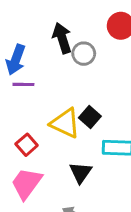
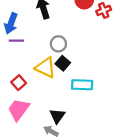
gray circle: (84, 54) -> (58, 44), moved
black triangle: (81, 173) -> (57, 116), moved

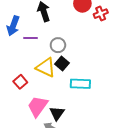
purple line: (16, 41) -> (30, 38), moved
pink trapezoid: (19, 110) -> (38, 106), moved

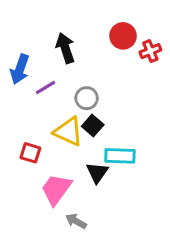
purple line: (30, 38) -> (46, 88), turned -32
red square: (20, 82) -> (30, 153), turned -32
black triangle: (57, 113) -> (97, 173), moved

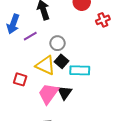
red cross: (150, 51) -> (103, 20), moved
cyan rectangle: (120, 156) -> (80, 70), moved
pink trapezoid: (56, 189) -> (48, 94), moved

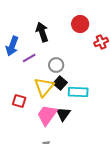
yellow triangle: (45, 65) -> (44, 87), turned 45

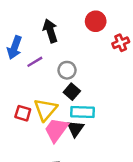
yellow triangle: (44, 87) -> (46, 110), moved
cyan rectangle: (78, 92) -> (83, 112), moved

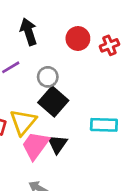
red circle: (96, 21) -> (78, 38), moved
black square: (72, 92) -> (53, 102), size x1.5
cyan rectangle: (83, 112) -> (104, 125), moved

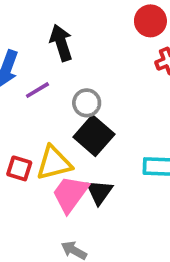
red circle: (78, 38) -> (150, 21), moved
yellow triangle: (23, 122) -> (54, 163), turned 36

